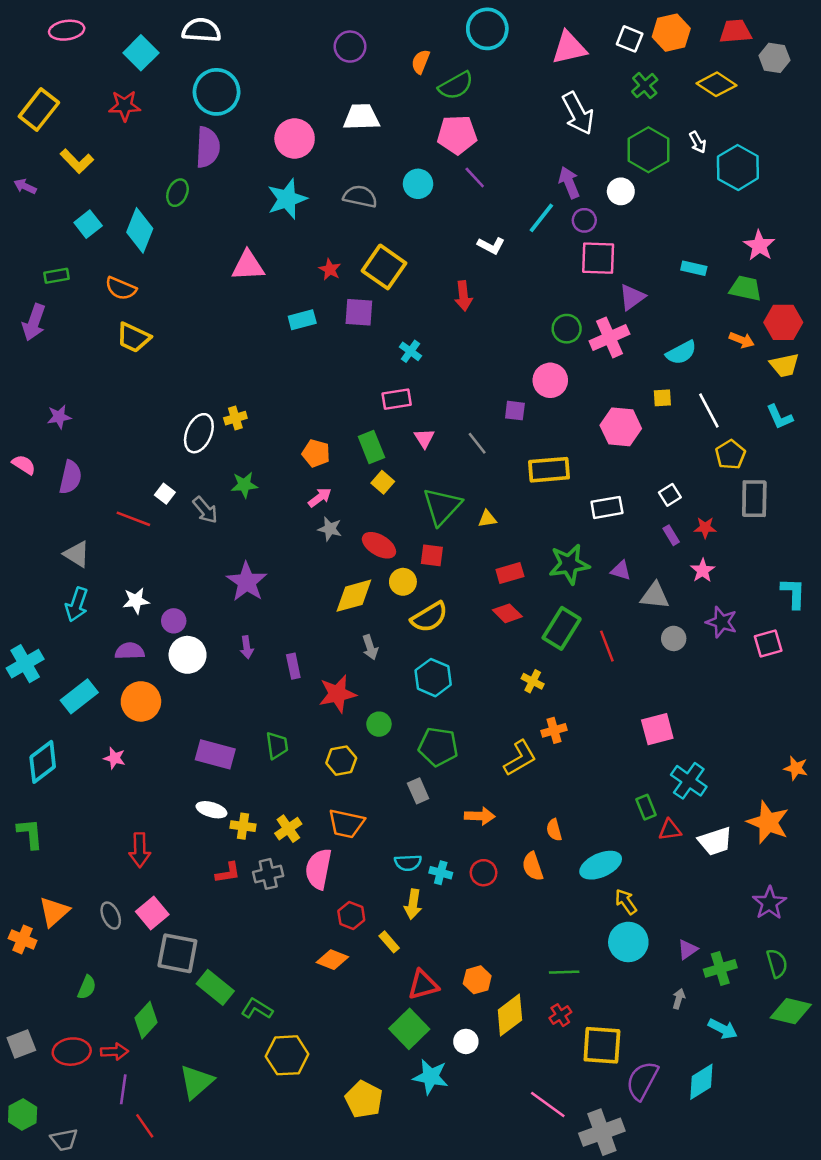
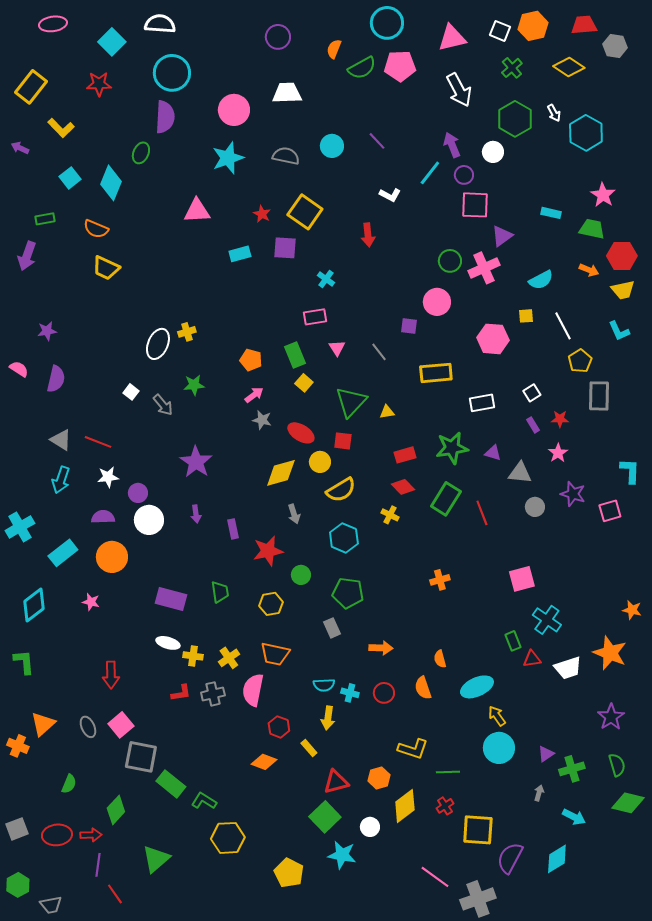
pink pentagon: (457, 135) -> (400, 66), moved
red line: (133, 519) -> (98, 442), moved
yellow cross: (533, 681) -> (390, 515), moved
yellow L-shape: (520, 758) -> (413, 749), moved, turned 48

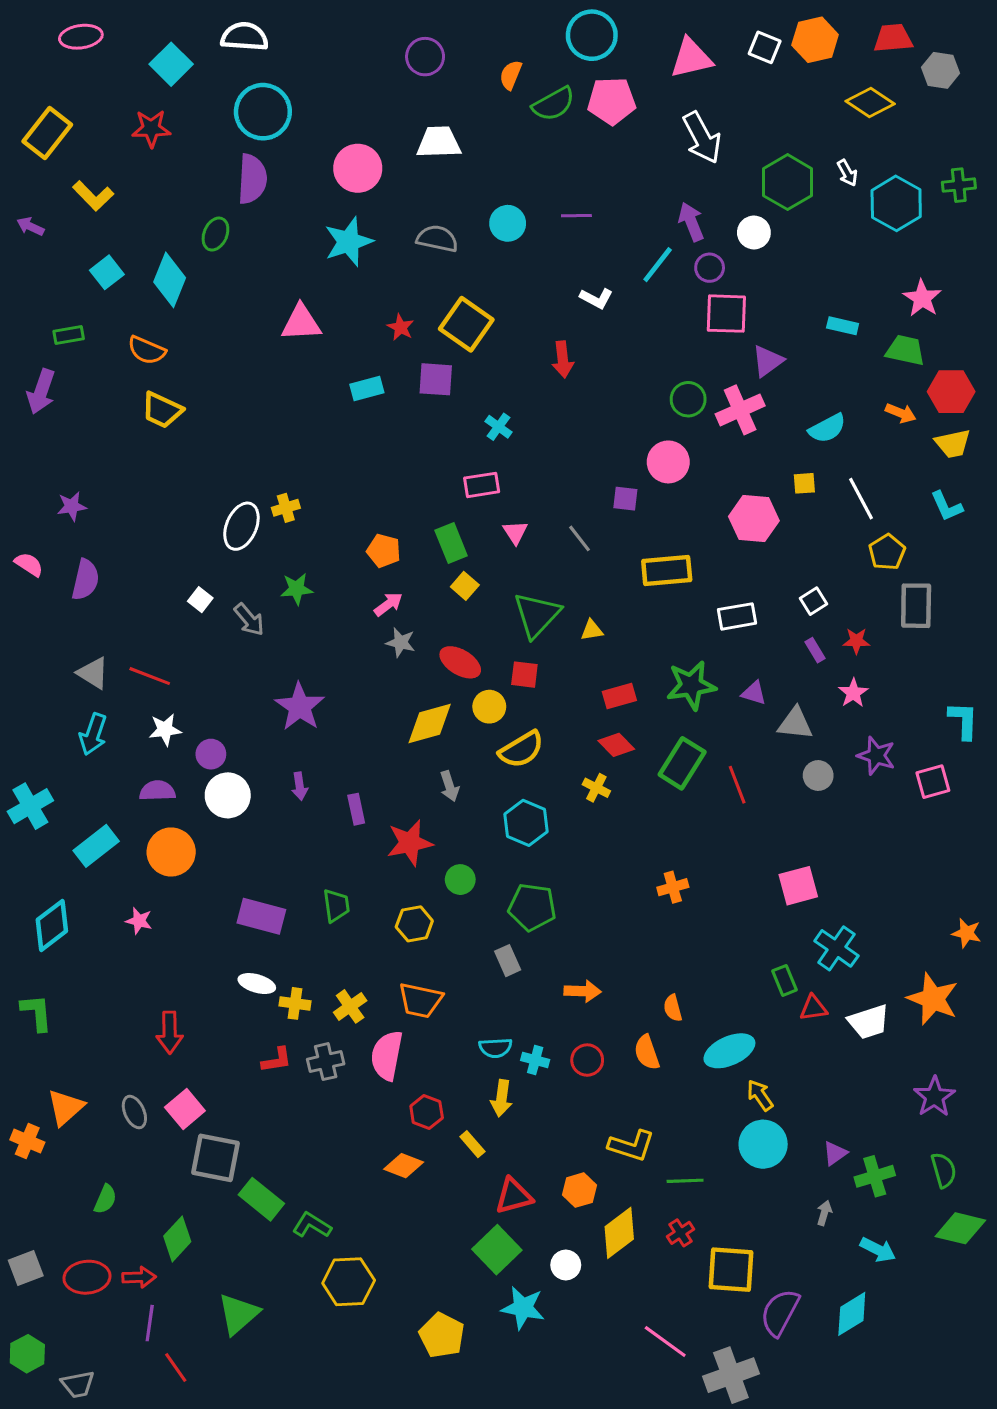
green cross: (512, 68) -> (959, 185), moved, turned 35
purple line: (377, 141) -> (576, 216), turned -48

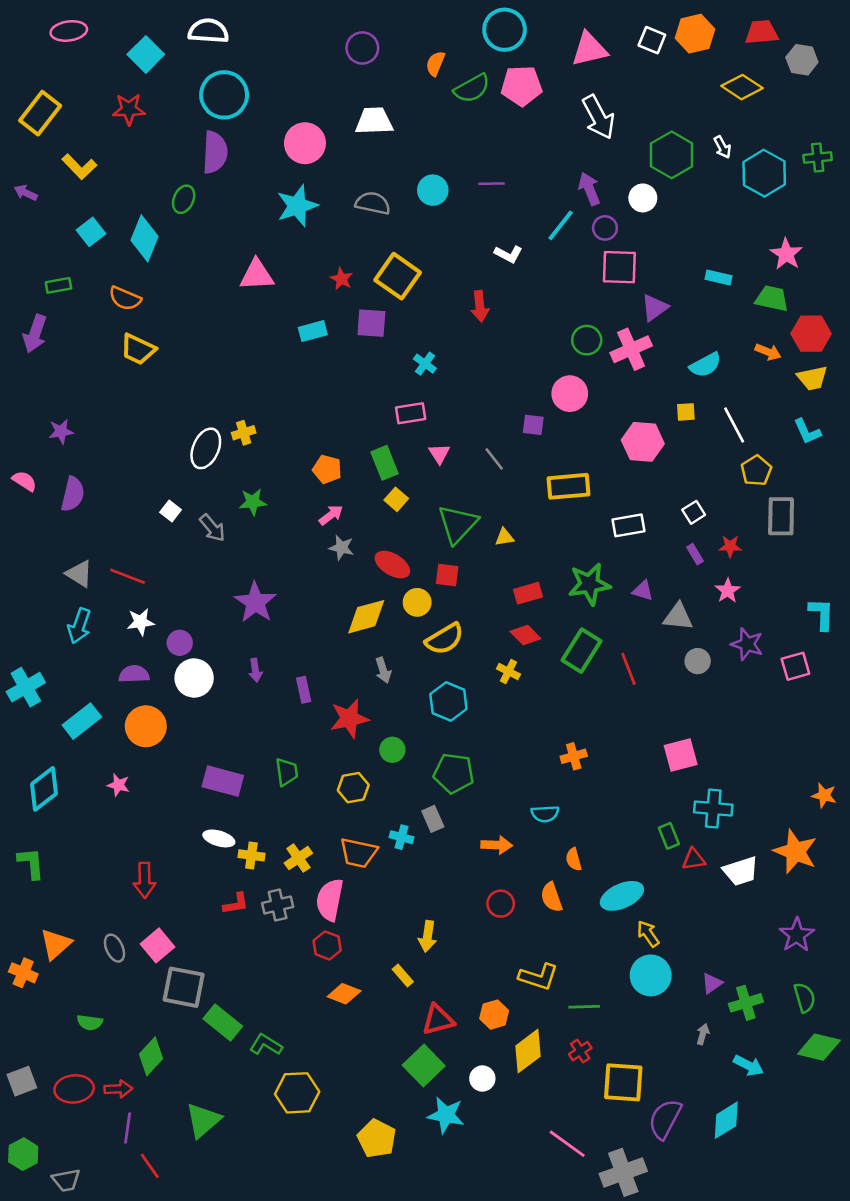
cyan cross: (836, 948) -> (713, 808), turned -30
cyan semicircle: (495, 1048) -> (545, 814), moved
cyan cross: (535, 1060) -> (401, 837), moved
red hexagon: (427, 1112) -> (327, 945), moved
green semicircle: (105, 1199) -> (90, 1022), turned 75

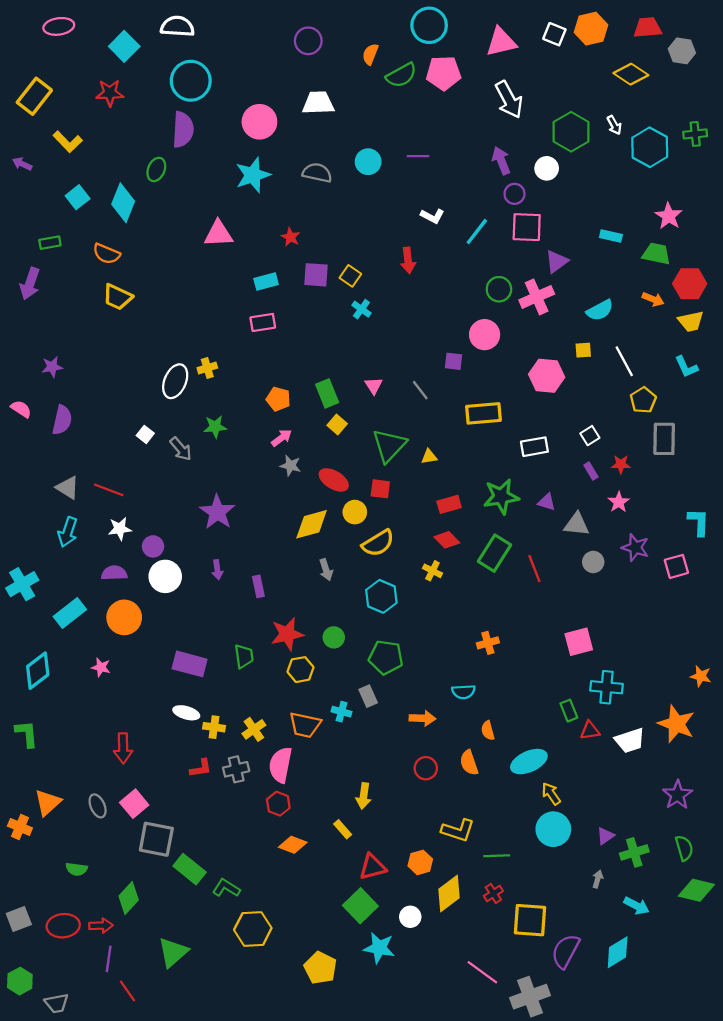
cyan line: (561, 225) -> (477, 232), moved
yellow square: (398, 276) -> (350, 276), moved, size x0.6
pink rectangle: (411, 413) -> (263, 322), moved
red star: (349, 718) -> (287, 634), moved

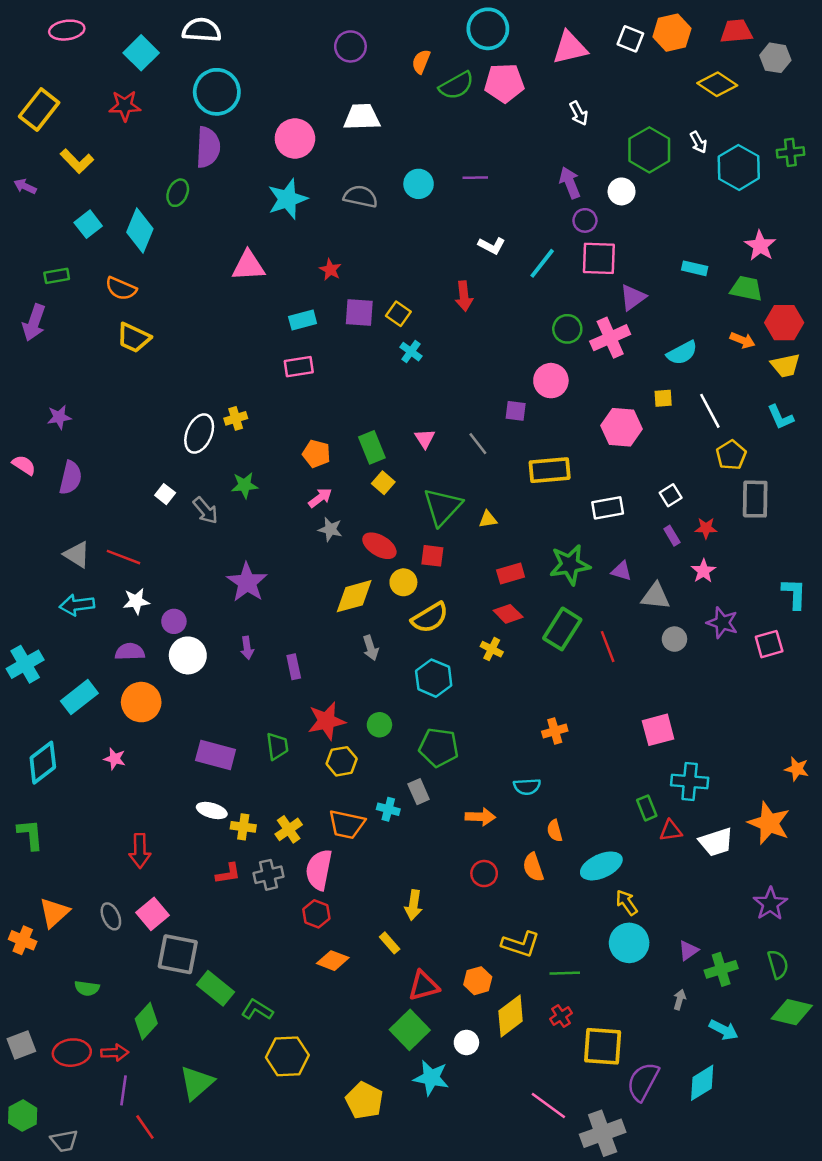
white arrow: (509, 100) -> (579, 113), size x0.6
cyan arrow: (68, 532) -> (77, 605), turned 64

